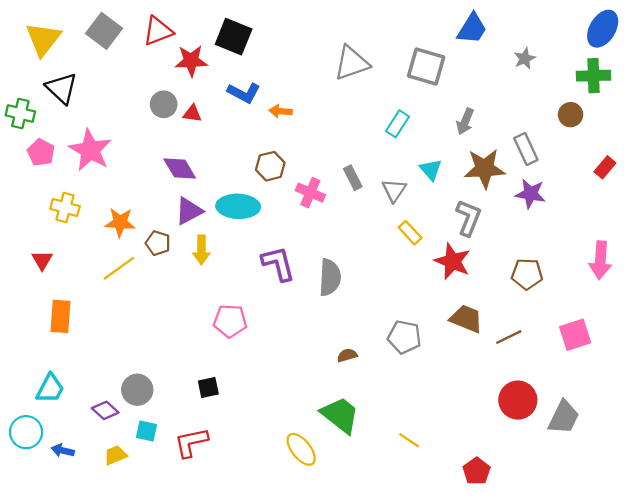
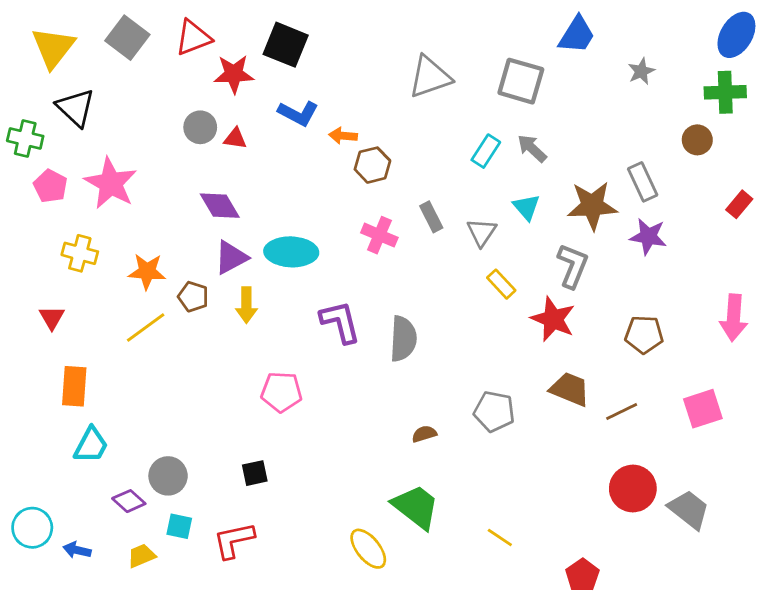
gray arrow: (465, 122) -> (532, 148), moved, turned 110
brown hexagon: (270, 166) -> (372, 165), moved
cyan trapezoid: (50, 389) -> (91, 445), moved
gray trapezoid: (564, 417) -> (689, 510), turned -78

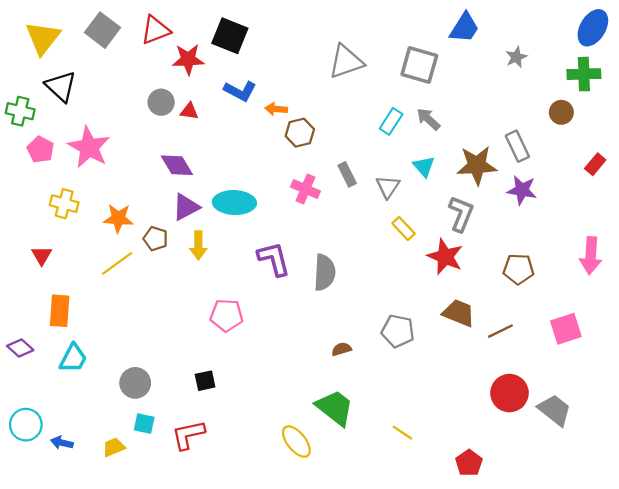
purple diamond: (129, 501) -> (20, 348), moved

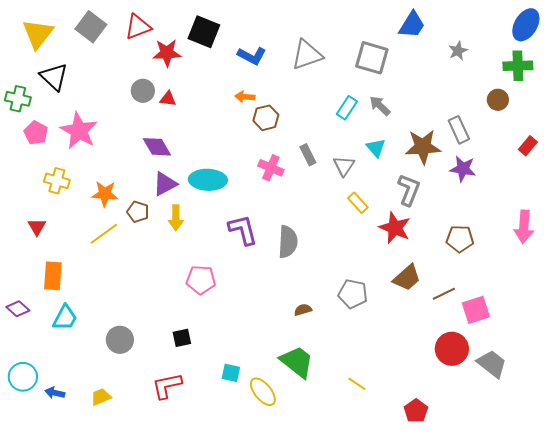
blue L-shape: (240, 91) -> (252, 56), moved
brown trapezoid: (459, 313) -> (407, 278), turned 116
pink square: (566, 329) -> (476, 310), moved
cyan square: (144, 424) -> (231, 373), moved

